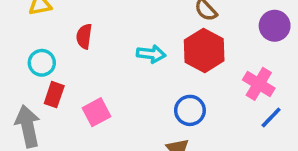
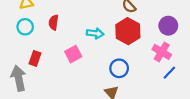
purple circle: (275, 26) -> (168, 26), moved
cyan circle: (42, 63) -> (25, 27), moved
pink square: (96, 112) -> (73, 54), moved

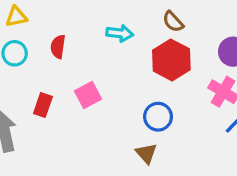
cyan arrow: (95, 33) -> (120, 33), moved
red rectangle: (35, 58) -> (43, 105), moved

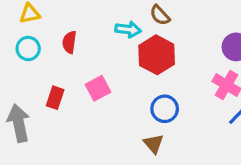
brown semicircle: (173, 22) -> (160, 15), moved
red hexagon: (171, 60) -> (157, 55), moved

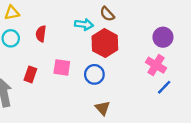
pink square: (98, 88) -> (62, 67), turned 36
blue circle: (165, 109) -> (94, 74), moved

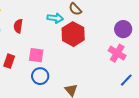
blue circle: (94, 74) -> (40, 76), moved
blue line: (164, 87) -> (126, 80), moved

